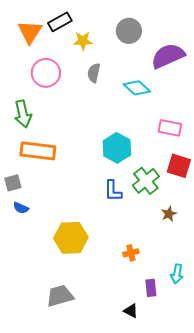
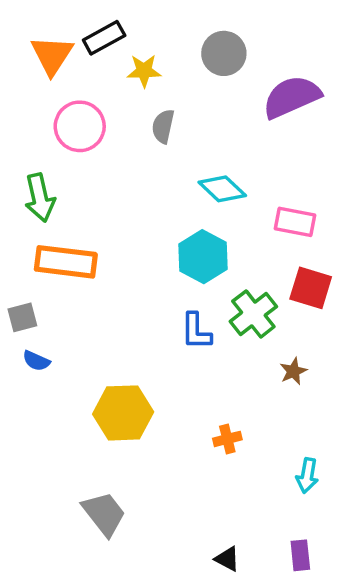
cyan diamond: (137, 88) -> (222, 189), moved
purple rectangle: (151, 288) -> (300, 555), moved
gray trapezoid: (60, 296) -> (104, 514), turned 68
black triangle: (131, 311) -> (227, 559), moved

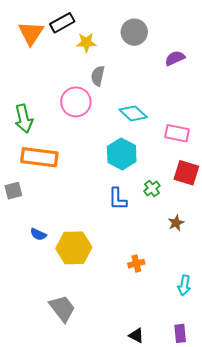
purple semicircle: (292, 97) -> (175, 58), size x0.6
pink circle: (80, 126) -> (76, 102), moved
green cross: (253, 314) -> (152, 188), size x0.6
blue semicircle: (36, 361) -> (38, 234), moved

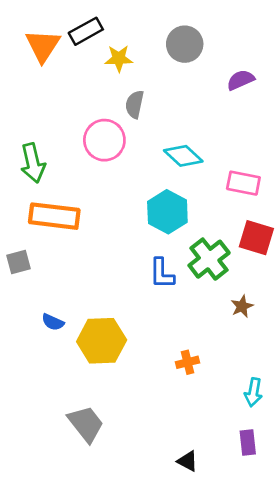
green cross: (152, 188) -> (209, 259), size x1.8
purple rectangle: (180, 333) -> (248, 443), moved

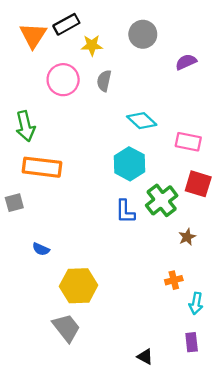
pink circle: (104, 140) -> (63, 80), moved
yellow hexagon: (102, 341) -> (79, 286), moved
orange cross: (188, 362) -> (174, 280), moved

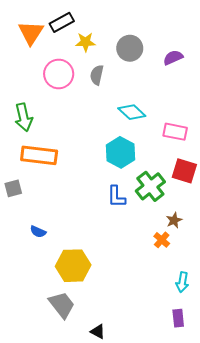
gray circle: (143, 34) -> (130, 48), moved
orange cross: (174, 280) -> (162, 240), moved, turned -35
black triangle: (145, 357) -> (98, 332), moved

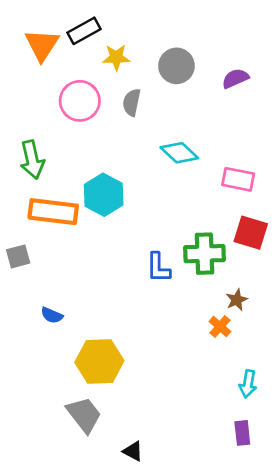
cyan hexagon: (120, 152) -> (104, 195), moved
green cross: (150, 186) -> (204, 254), turned 36

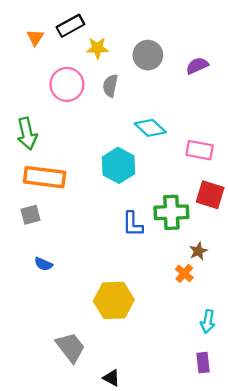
orange triangle: (42, 45) -> (35, 37), size x0.6
cyan hexagon: (104, 195) -> (119, 165), moved
gray square: (18, 256) -> (31, 215), moved
yellow hexagon: (99, 362) -> (114, 300), moved

